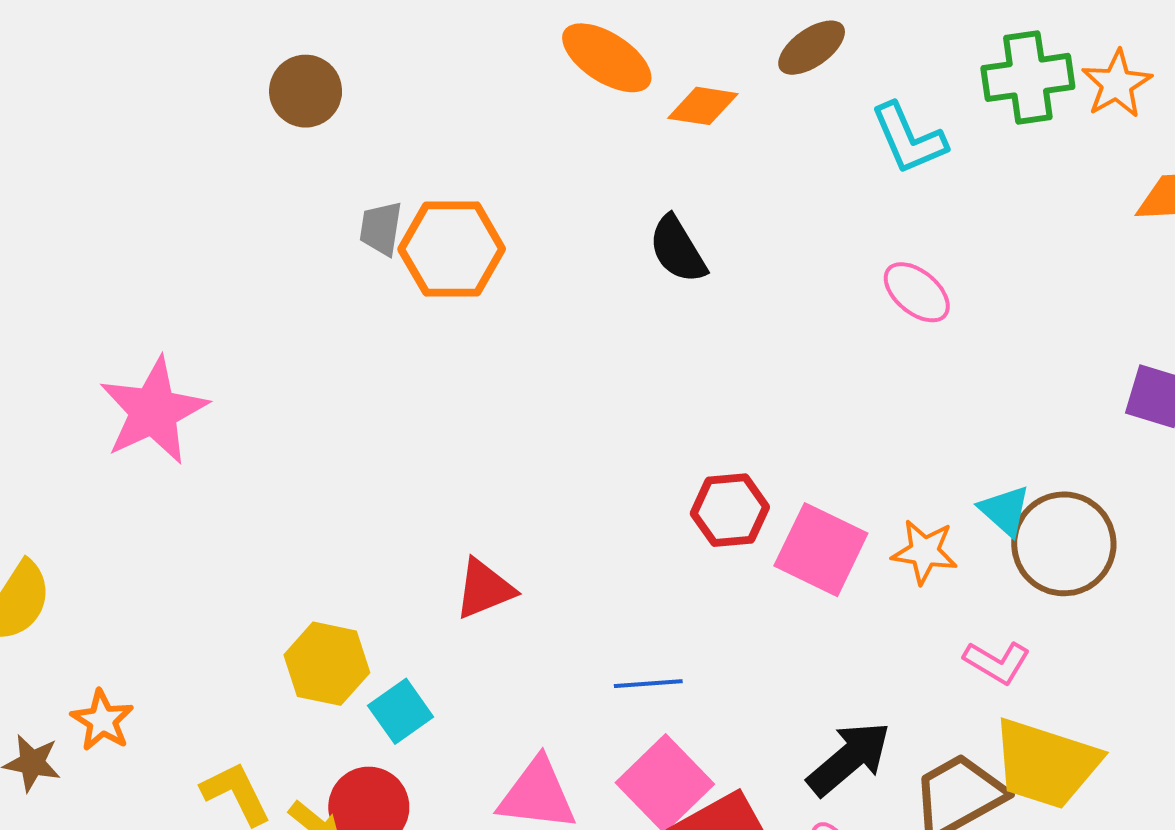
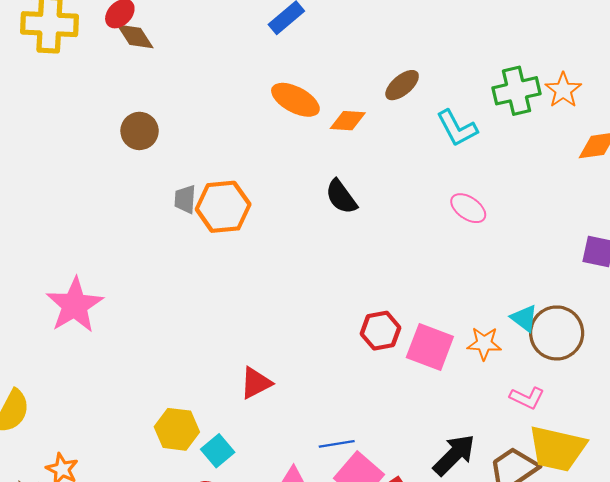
blue line: (648, 684) -> (337, 444), moved

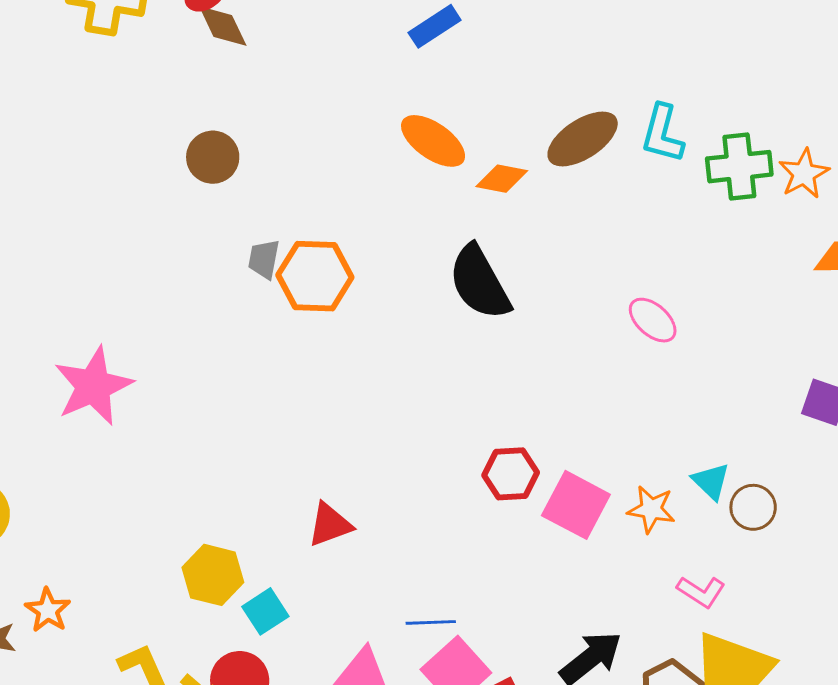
brown ellipse: (402, 85) -> (583, 139), size x1.4
cyan L-shape: (457, 128) -> (662, 134), moved, turned 36
black semicircle: (341, 197) -> (480, 282), size x1.5
brown circle: (557, 333) -> (753, 507), size x0.6

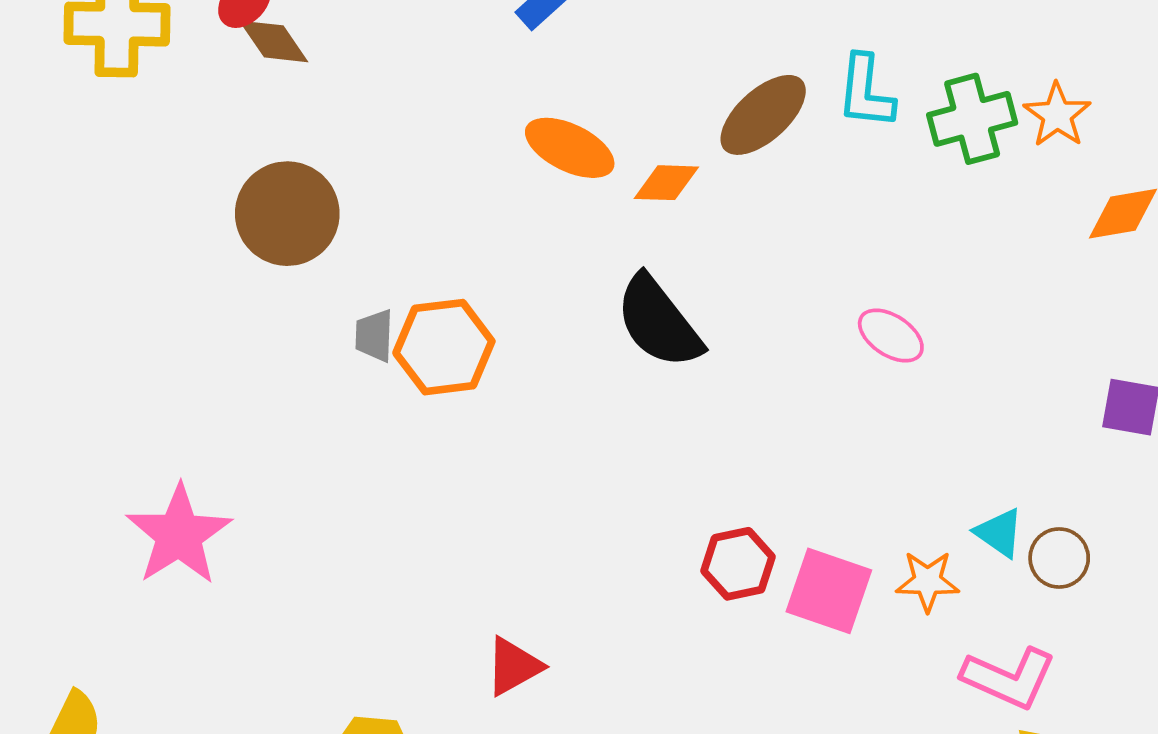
brown circle: (213, 157) -> (287, 214), size x1.5
pink L-shape: (701, 592) -> (1009, 678), size x1.5

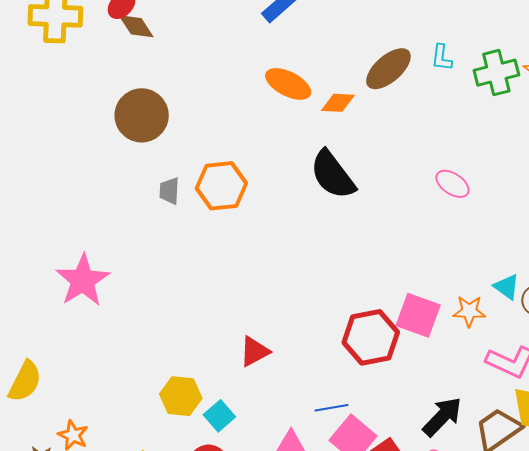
cyan L-shape: (866, 92) -> (442, 58), size x0.7
gray trapezoid: (374, 336) -> (169, 191), moved
red hexagon: (738, 564) -> (371, 337), moved, size x1.5

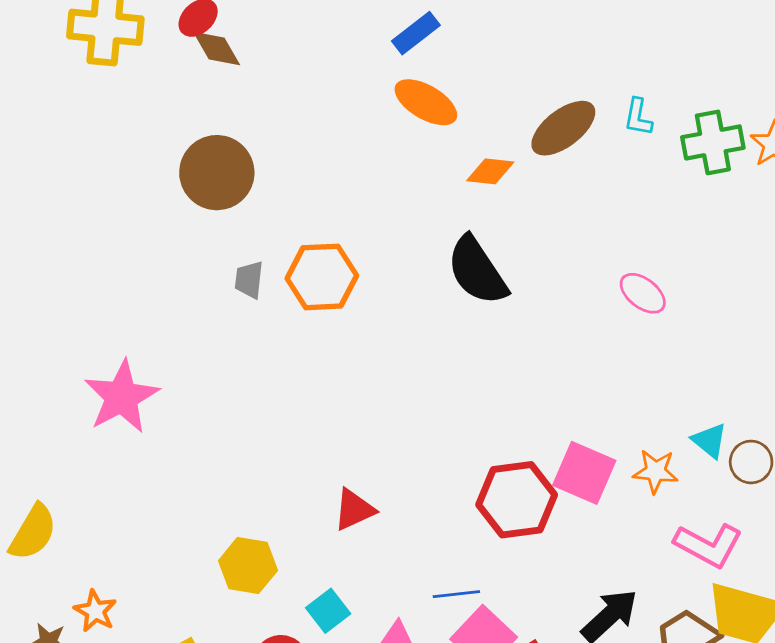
orange ellipse: (288, 84) -> (426, 102), moved
cyan square: (219, 416) -> (328, 611), moved

